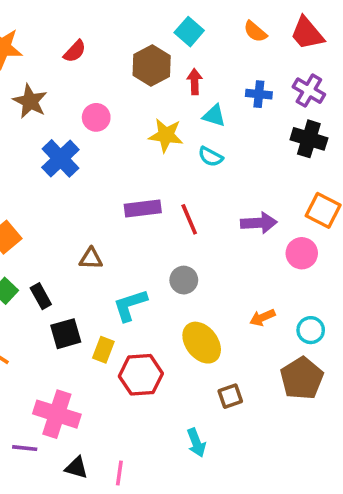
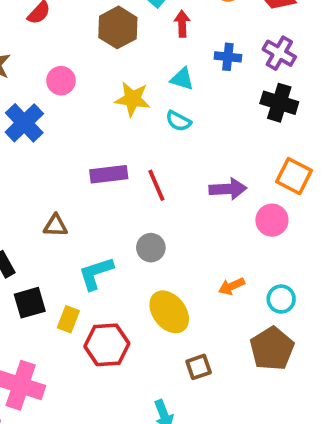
red arrow: (195, 82) -> (182, 24), moved

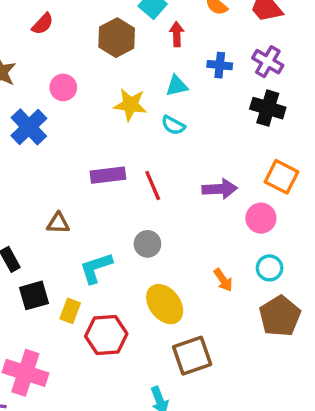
cyan triangle: (182, 79) -> (177, 86), turned -30
orange arrow: (232, 286) -> (223, 280), turned -100
cyan circle: (281, 299) -> (270, 268), moved
brown pentagon: (272, 349) -> (280, 316), moved
brown square: (199, 367) -> (192, 356), size x1.6

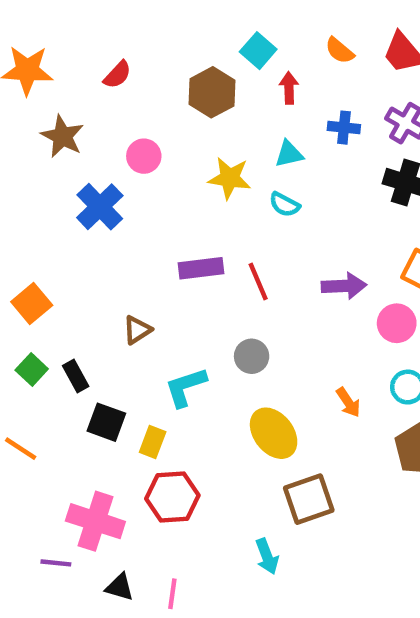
brown triangle: (58, 223) -> (137, 330), turned -35
black square: (34, 295) -> (106, 422), turned 36
red hexagon: (106, 335) -> (172, 497), moved

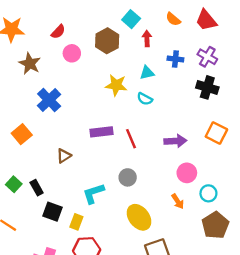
pink circle: (144, 156) -> (72, 53), moved
orange square: (32, 303) -> (22, 134), moved
pink circle: (397, 323) -> (187, 173), moved
brown triangle: (137, 330) -> (64, 156), moved

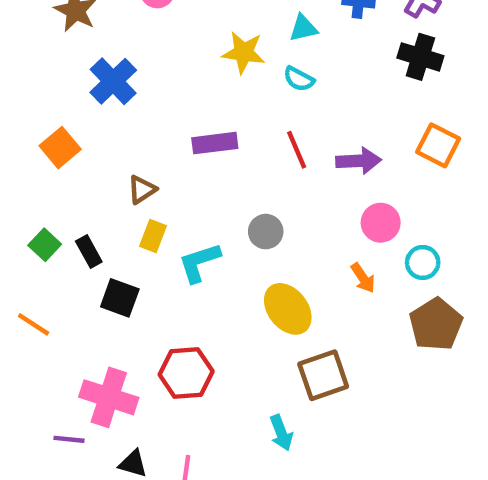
red line: (131, 139) -> (297, 150), moved
yellow rectangle: (76, 222) -> (153, 236), moved

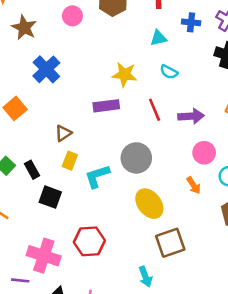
yellow star: (244, 52) -> (125, 75), moved
cyan semicircle: (299, 79) -> (169, 72), moved
gray circle: (266, 232) -> (136, 158), size x1.5

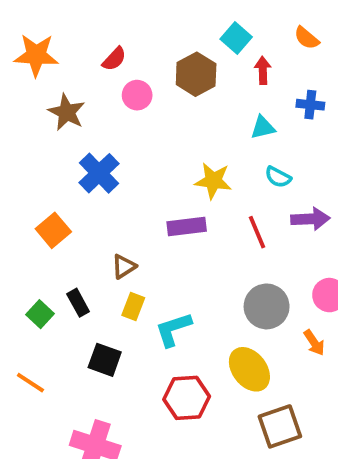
purple arrow: (191, 116) -> (310, 219), moved
gray circle: (136, 158) -> (267, 306), moved
black rectangle: (32, 170) -> (78, 303), moved
red hexagon: (89, 241) -> (187, 398), moved

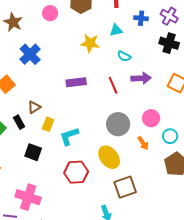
yellow star: (213, 181) -> (90, 43), moved
brown triangle: (124, 266) -> (34, 107), moved

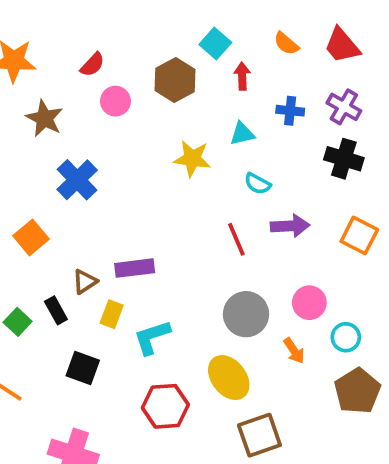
purple rectangle: (76, 82) -> (135, 268), moved

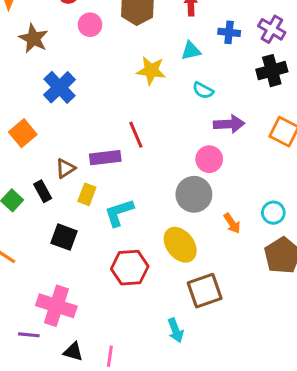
black cross: (344, 159) -> (272, 71), turned -32
red line: (236, 239) -> (136, 135), moved
pink circle: (309, 303) -> (209, 159), moved

